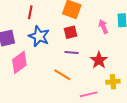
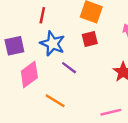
purple line: (72, 53) -> (69, 68), moved, turned 32
orange line: (62, 75) -> (55, 101), moved

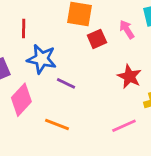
red square: (90, 39) -> (97, 39), moved

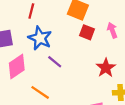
red square: (97, 39) -> (87, 32), turned 32

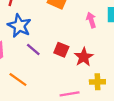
red square: (87, 32) -> (61, 50), moved

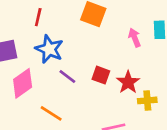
yellow cross: (97, 82) -> (147, 100), moved

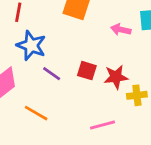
pink arrow: (135, 38) -> (121, 30), turned -54
red star: (128, 82) -> (116, 77), turned 30

